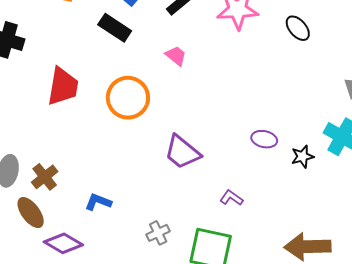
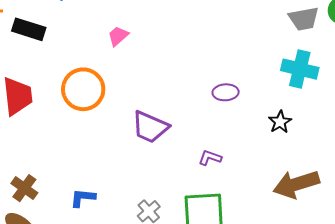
black rectangle: (115, 28) -> (29, 29), moved
pink trapezoid: (176, 56) -> (118, 36), turned -65
black star: (303, 157) -> (280, 122), moved

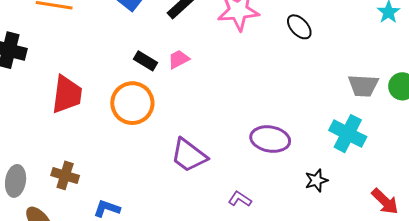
black rectangle: (29, 29) -> (145, 61), moved, size x0.7
purple ellipse: (226, 92) -> (270, 139), size x1.5
brown cross: (24, 188) -> (65, 175), moved, turned -32

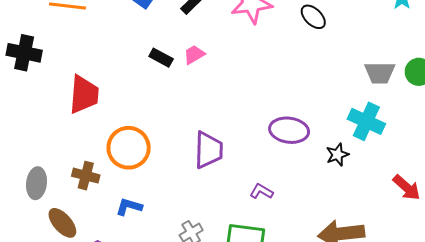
orange circle: (132, 103) -> (129, 148), moved
purple trapezoid: (189, 155) -> (208, 150), turned -123
black star: (316, 180) -> (337, 155), moved

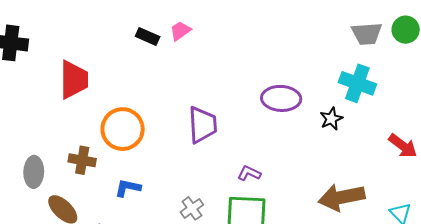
purple L-shape: (261, 191) -> (249, 173), moved

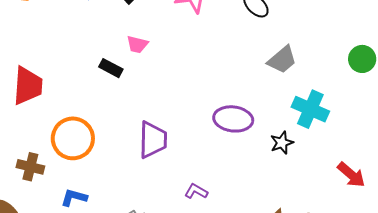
pink trapezoid: (180, 31) -> (137, 44), turned -135
gray trapezoid: (367, 34) -> (282, 60), moved, turned -40
black rectangle: (148, 37) -> (111, 68), moved

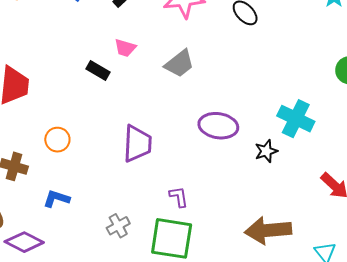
gray trapezoid: (282, 60) -> (179, 64), moved
orange circle: (73, 138) -> (57, 140), size x0.6
purple L-shape: (196, 191) -> (179, 197), turned 50

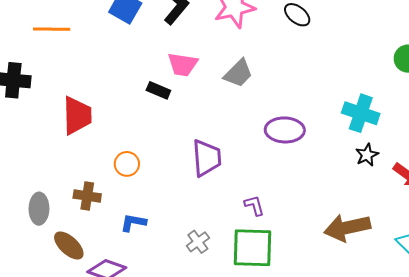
pink trapezoid: (125, 48) -> (183, 64), size x1.4
black star: (266, 151) -> (367, 155), moved

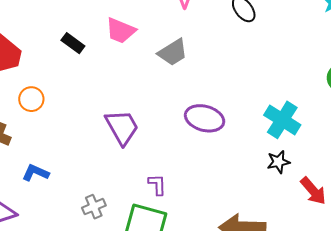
black rectangle: (158, 90) -> (73, 43), moved
purple trapezoid: (207, 158) -> (122, 127), turned -39
orange circle: (127, 164) -> (31, 99), moved

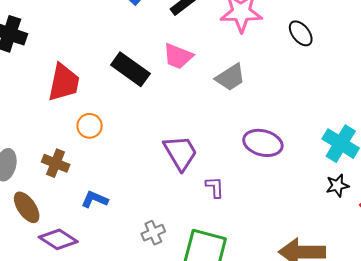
black rectangle: (73, 43) -> (130, 69), size x1.6
purple L-shape: (157, 185) -> (215, 187), moved

